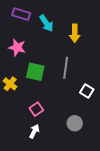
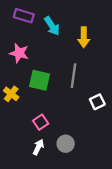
white square: (87, 91) -> (97, 102), turned 32
gray circle: (75, 123) -> (66, 144), moved

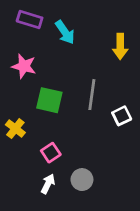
yellow arrow: (84, 37) -> (120, 46), moved
yellow cross: (11, 94) -> (15, 129), moved
white square: (97, 102) -> (122, 116), moved

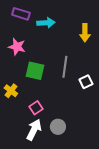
cyan arrow: (65, 32) -> (46, 23), turned -60
white arrow: (48, 184) -> (34, 130), size x1.5

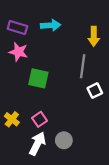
purple rectangle: (21, 14) -> (17, 28), moved
gray line: (65, 67) -> (83, 66), moved
yellow cross: (11, 91) -> (12, 119), moved

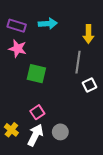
yellow cross: (12, 119) -> (11, 130), moved

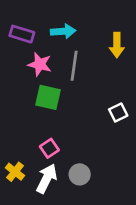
pink star: (18, 49) -> (40, 64), moved
gray line: (78, 62) -> (74, 66), moved

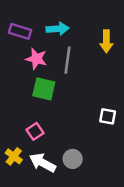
white square: (118, 113) -> (108, 116), moved, turned 36
pink square: (49, 148) -> (35, 131), moved
white arrow: (47, 179) -> (43, 163), turned -88

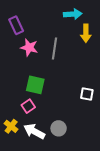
cyan arrow: (58, 29) -> (73, 14), moved
purple rectangle: (20, 31) -> (16, 25), turned 48
green square: (44, 89) -> (35, 85), moved

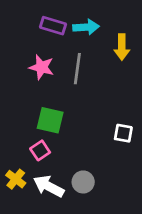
cyan arrow: (73, 14) -> (86, 27), moved
purple rectangle: (16, 25) -> (53, 26), moved, turned -48

